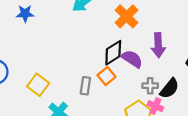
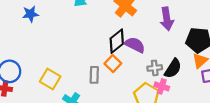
purple arrow: (158, 45) -> (167, 19), moved

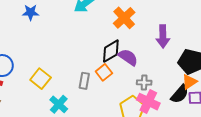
black semicircle: (173, 68) -> (180, 94), moved
pink cross: (162, 86) -> (148, 102), size x1.5

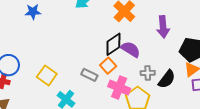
gray rectangle: (84, 81) -> (89, 75), turned -70
black semicircle: (180, 94) -> (167, 79), moved
pink cross: (148, 102) -> (119, 87), moved

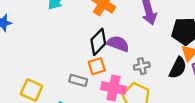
orange square: (108, 66) -> (97, 66), turned 35
black semicircle: (167, 79) -> (178, 68), moved

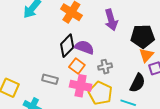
orange square: (97, 66) -> (77, 66), moved, turned -35
black semicircle: (178, 68) -> (138, 83), moved

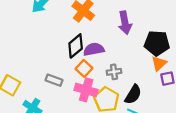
purple semicircle: (84, 47) -> (94, 49), turned -36
black semicircle: (138, 83) -> (133, 94), moved

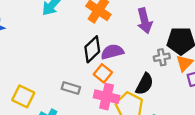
gray cross: (114, 72) -> (162, 57), moved
black semicircle: (133, 94) -> (145, 84), moved

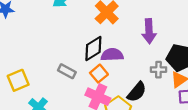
gray rectangle: (71, 88) -> (67, 71), moved
yellow square: (23, 96) -> (18, 80), turned 30

